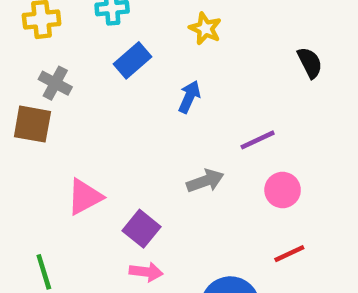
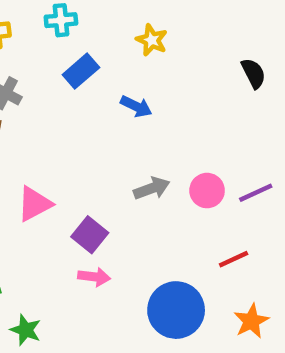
blue arrow: (189, 97) -> (136, 106), turned 92
purple line: (258, 140) -> (256, 193), moved
pink circle: (283, 190) -> (207, 191), moved

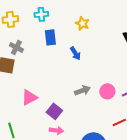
blue rectangle: (81, 71) -> (50, 37), turned -56
blue arrow: (136, 106) -> (75, 53), turned 32

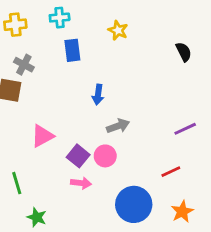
blue arrow: (75, 53) -> (98, 95), moved, turned 40
pink circle: (107, 91) -> (105, 156), moved

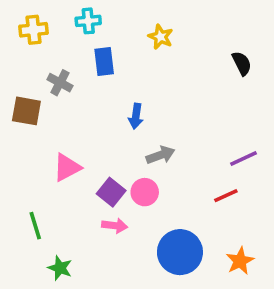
gray cross: (24, 65) -> (60, 83), moved
red line: (171, 172) -> (226, 196), moved

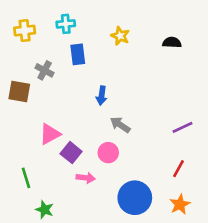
black semicircle: (242, 63) -> (172, 42), moved, turned -60
gray arrow: (161, 155) -> (120, 125), turned -126
purple square: (111, 192) -> (71, 153), moved
red line: (226, 196) -> (179, 169), moved, turned -36

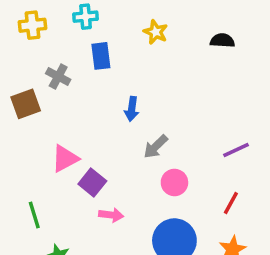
brown square: (19, 92) -> (26, 104), turned -30
gray arrow: (120, 125) -> (156, 147), turned -78
pink circle: (108, 153) -> (174, 182), moved

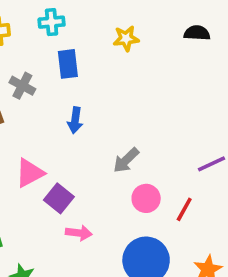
yellow star: (156, 32) -> (126, 38), turned -30
black semicircle: (222, 41) -> (197, 33), moved
blue arrow: (132, 109) -> (75, 120), moved
red line: (231, 203) -> (184, 209), moved

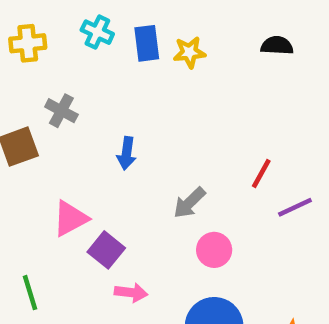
cyan cross: (52, 22) -> (97, 32), turned 30
blue rectangle: (68, 64) -> (147, 43), moved
red line: (184, 209) -> (261, 174), moved

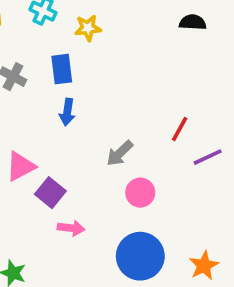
blue rectangle: (147, 43) -> (62, 69), moved
yellow star: (189, 52) -> (88, 28), moved

